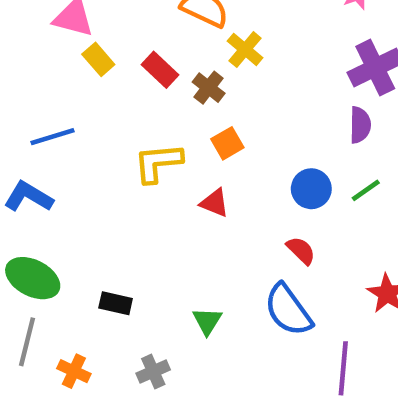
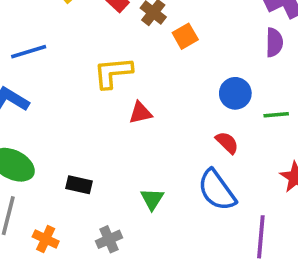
orange square: (227, 143) -> (185, 36), moved
green line: (366, 190) -> (276, 115), moved, turned 30
red triangle: (215, 203) -> (140, 113), moved, turned -35

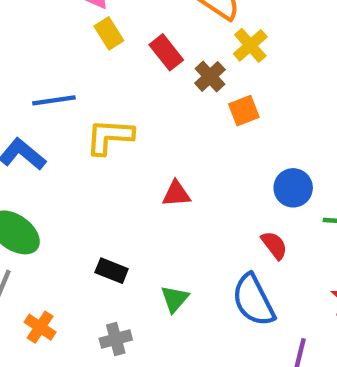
yellow L-shape: (113, 73) -> (110, 137), moved
black rectangle: (79, 185) -> (112, 271), moved

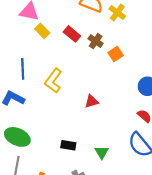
yellow cross: (250, 45) -> (117, 13), moved
blue line: (54, 100) -> (23, 69), turned -72
yellow L-shape: (110, 137) -> (53, 81), turned -45

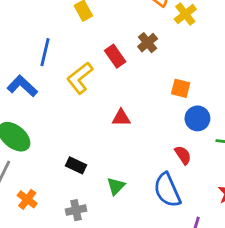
red rectangle: (72, 34) -> (115, 56), moved
orange square: (116, 54) -> (181, 88), moved, turned 32

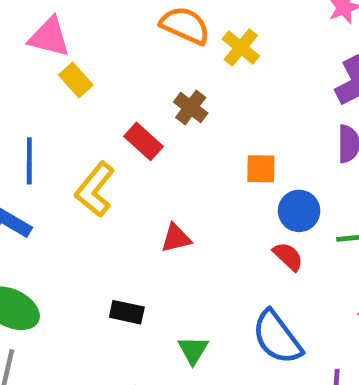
red semicircle: (183, 155) -> (288, 256), moved
black rectangle: (76, 165) -> (127, 312), moved

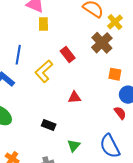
yellow rectangle: (76, 80) -> (43, 24), turned 32
brown cross: (191, 108) -> (102, 43), moved, size x1.5

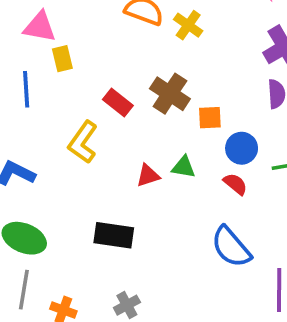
brown cross: (102, 43) -> (170, 94), moved
blue line: (18, 55) -> (26, 89), moved
black rectangle: (49, 125) -> (114, 235), size x1.5
green triangle: (74, 146) -> (184, 167), moved, turned -48

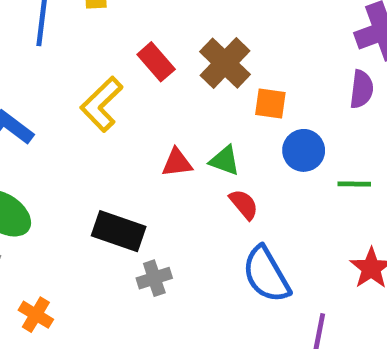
red semicircle: (235, 184) -> (244, 204), moved
gray cross: (127, 305) -> (154, 278), moved

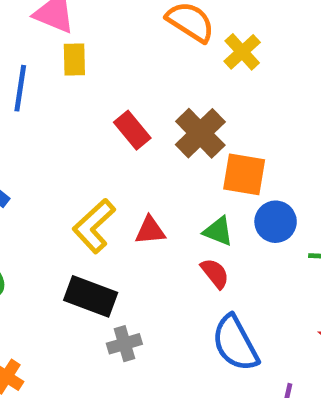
orange square: (270, 103) -> (244, 174), size x1.4
yellow L-shape: (102, 104) -> (94, 226), moved
green triangle: (225, 161) -> (218, 231), moved

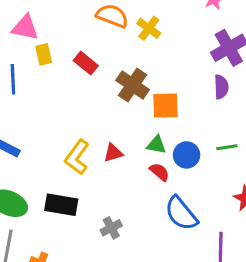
red rectangle: (132, 130) -> (86, 63), moved
blue circle: (276, 222) -> (187, 155), moved
black rectangle: (91, 296) -> (61, 205), moved

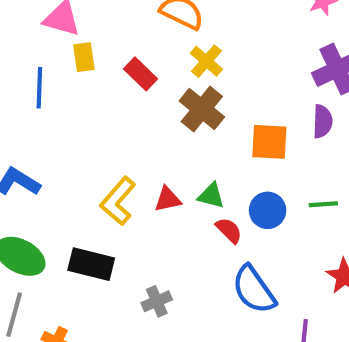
yellow cross: (149, 28) -> (206, 61), moved
orange square: (165, 106) -> (269, 142), moved
green triangle: (156, 145) -> (211, 196), moved

